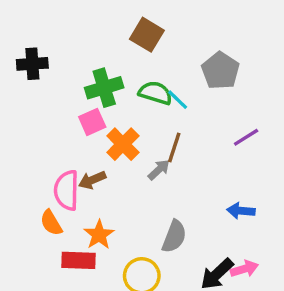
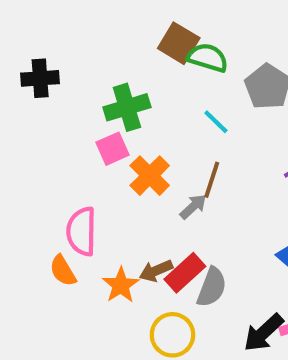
green semicircle: (155, 93) -> (208, 58), moved
brown arrow: (92, 180) -> (156, 271), moved
red rectangle: (78, 260) -> (185, 273), moved, turned -44

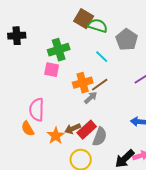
pink square: (113, 149) -> (52, 70), turned 35
orange cross: (150, 176) -> (83, 83), moved, turned 30
brown line: (212, 180) -> (100, 85), turned 36

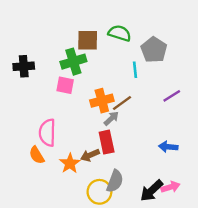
brown square: (84, 19) -> (88, 40), moved, turned -30
black cross: (17, 36) -> (24, 66), moved
cyan line: (102, 57) -> (135, 70), moved, turned 40
red rectangle: (87, 130) -> (107, 142), moved, turned -60
gray semicircle: (100, 137) -> (115, 181), moved

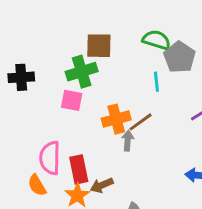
green semicircle: (120, 33) -> (156, 40), moved
gray arrow: (111, 118) -> (128, 141), turned -42
red rectangle: (107, 142) -> (79, 169), moved

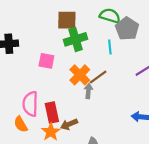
green cross: (82, 72) -> (75, 39), moved
orange cross: (116, 119) -> (80, 75), turned -30

